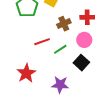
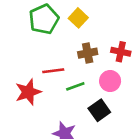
red star: (26, 73) -> (28, 92), moved

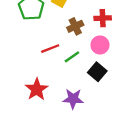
red star: (28, 92) -> (37, 89), moved

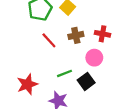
red line: (50, 49) -> (49, 40), moved, turned 56
green line: (72, 57) -> (65, 73), moved

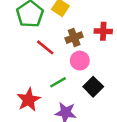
pink circle: (94, 58) -> (80, 61), moved
green line: (65, 73) -> (58, 82), moved

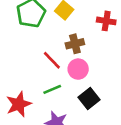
red cross: (103, 31) -> (106, 21), moved
red line: (45, 47) -> (52, 60), moved

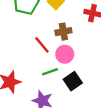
green line: (52, 89) -> (50, 72), moved

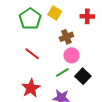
red line: (42, 45) -> (32, 54), moved

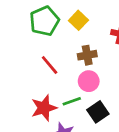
red line: (32, 54) -> (50, 65), moved
red star: (31, 88) -> (44, 108), moved

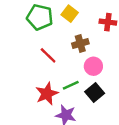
green pentagon: (44, 21) -> (40, 17), turned -30
pink circle: (89, 81) -> (93, 66), moved

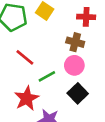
brown cross: (80, 44) -> (75, 42), moved, turned 35
green line: (71, 85) -> (47, 76), moved

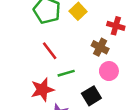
pink circle: (74, 65) -> (109, 71), moved

